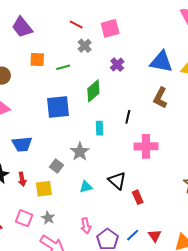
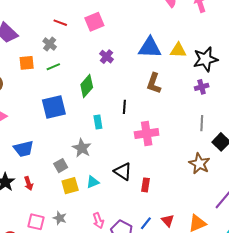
gray cross: (85, 46) -> (50, 44), moved
gray square: (56, 166) -> (61, 166), turned 32
yellow square: (44, 189) -> (70, 186), moved
red rectangle: (138, 197) -> (145, 185), turned 40

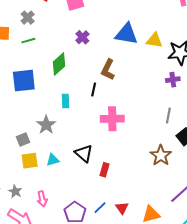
brown L-shape: (154, 83) -> (108, 70), moved
pink arrow: (98, 221) -> (42, 199), moved

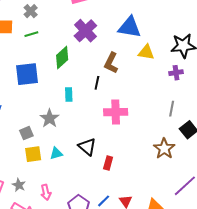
purple cross: (82, 37) -> (85, 31), size x1.6
yellow triangle: (154, 40) -> (146, 52), moved

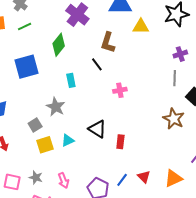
purple cross: (176, 73) -> (180, 54), moved
black line: (97, 83) -> (97, 64), turned -40
pink cross: (116, 112) -> (120, 90), size x0.6

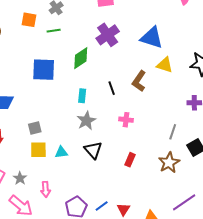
brown L-shape: (108, 43) -> (139, 81), moved
gray line: (175, 78) -> (173, 132), moved
gray star: (56, 107) -> (86, 121), moved
red rectangle: (120, 142) -> (130, 160), moved

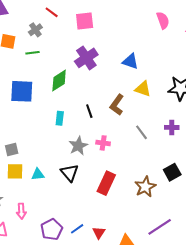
blue triangle: (152, 38) -> (130, 61), size x0.7
gray star: (86, 121) -> (78, 146), moved
gray line: (173, 132) -> (141, 132), moved, turned -56
red rectangle: (130, 160) -> (106, 183), size x1.6

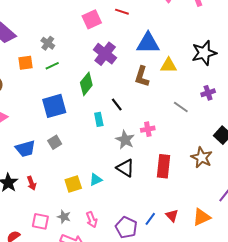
red line: (52, 12) -> (122, 12), moved
blue triangle: (130, 61) -> (148, 43), size x1.4
brown L-shape: (117, 105) -> (142, 76), moved
black line: (89, 111) -> (117, 105), moved
gray square: (12, 150) -> (55, 142), moved

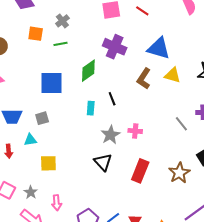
purple cross: (105, 54) -> (115, 47), turned -30
gray line: (181, 107) -> (181, 124), moved
cyan triangle: (96, 180) -> (30, 140), moved

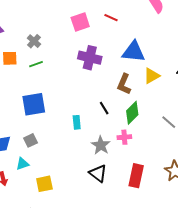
green diamond: (88, 71) -> (132, 113), moved
yellow triangle: (172, 75) -> (152, 76), turned -36
black line: (112, 99) -> (104, 108), moved

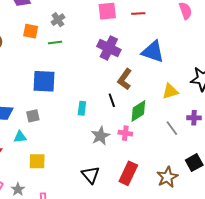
red line: (111, 18) -> (138, 14), turned -40
yellow triangle: (152, 76) -> (170, 91), moved
brown L-shape: (124, 84) -> (125, 79), moved
black triangle: (98, 173) -> (91, 175), moved

